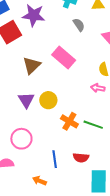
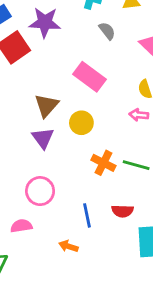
brown triangle: (32, 65) -> (47, 105), moved
yellow circle: (48, 100) -> (81, 123), moved

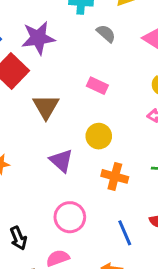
pink rectangle: (90, 77) -> (97, 86), size x0.6
brown triangle: (47, 105) -> (46, 107), moved
orange cross: (103, 163) -> (115, 176), moved

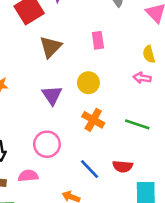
pink rectangle: (97, 86) -> (98, 40), turned 42
blue line: (125, 233) -> (90, 169), turned -35

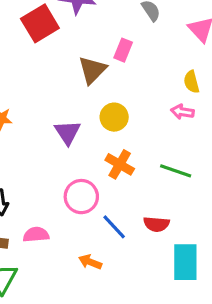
pink rectangle: (98, 40) -> (123, 50), moved, turned 30
brown triangle: (51, 47) -> (92, 70), moved
pink circle: (47, 144) -> (81, 197), moved

